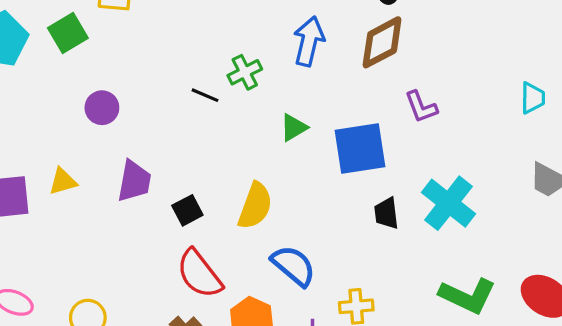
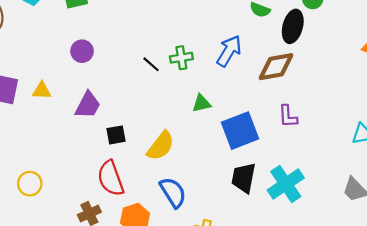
blue square: (360, 149) -> (240, 131), turned -30
black trapezoid: (386, 213) -> (244, 178), size x1.4

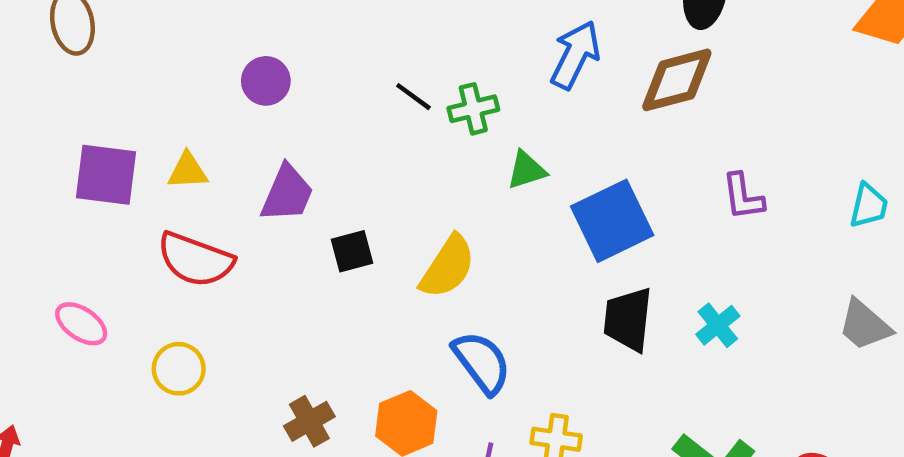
green cross: (181, 58) -> (473, 109), moved
purple L-shape: (288, 116) -> (743, 197), moved
red semicircle: (111, 178) -> (195, 260), moved, turned -45
cyan cross: (286, 184) -> (718, 325), size x0.6

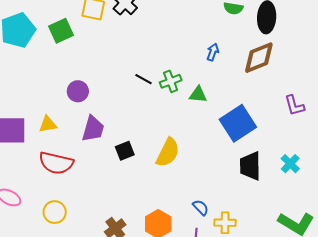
blue arrow: (575, 55) -> (213, 52), size x0.6
purple circle: (266, 81) -> (78, 91), moved
green triangle: (526, 170) -> (198, 94), moved, turned 30
blue semicircle: (482, 362) -> (201, 207), moved, size x0.6

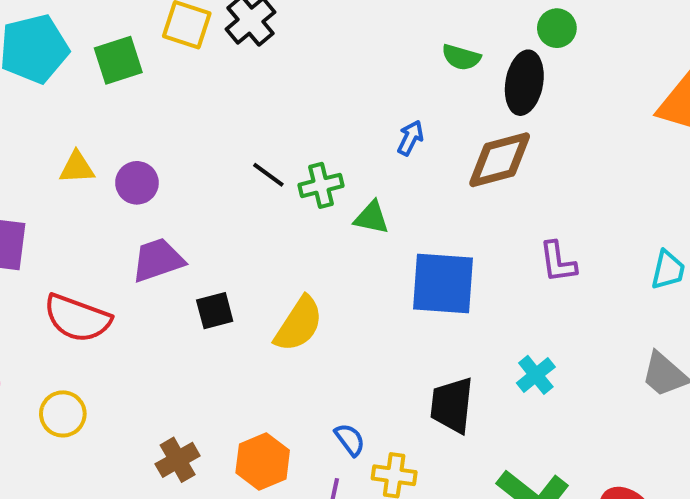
blue square: (238, 123) -> (443, 283), turned 30
yellow triangle: (48, 124) -> (77, 168), moved
purple trapezoid: (93, 129) -> (158, 260), turned -132
black trapezoid: (250, 166) -> (452, 405), moved

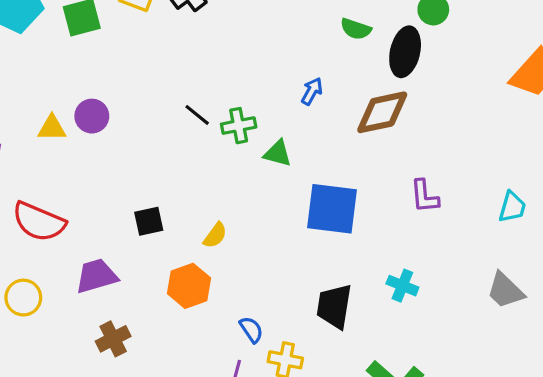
yellow triangle: (77, 168) -> (52, 128), moved
purple trapezoid: (158, 260) -> (96, 276), moved
yellow semicircle: (299, 324) -> (215, 235), size x0.6
cyan cross: (536, 375) -> (402, 286), turned -32
orange hexagon: (263, 461) -> (189, 286), moved

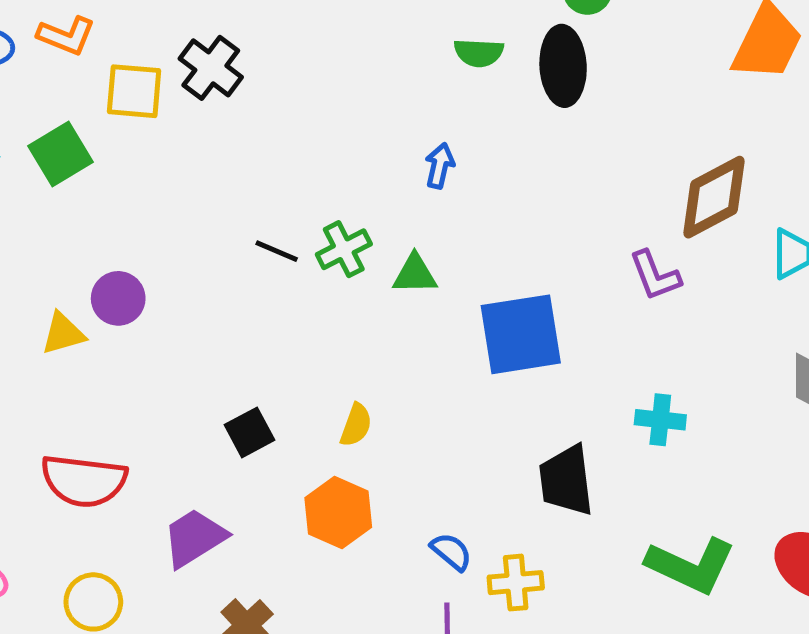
brown diamond: (382, 112) -> (714, 197), moved

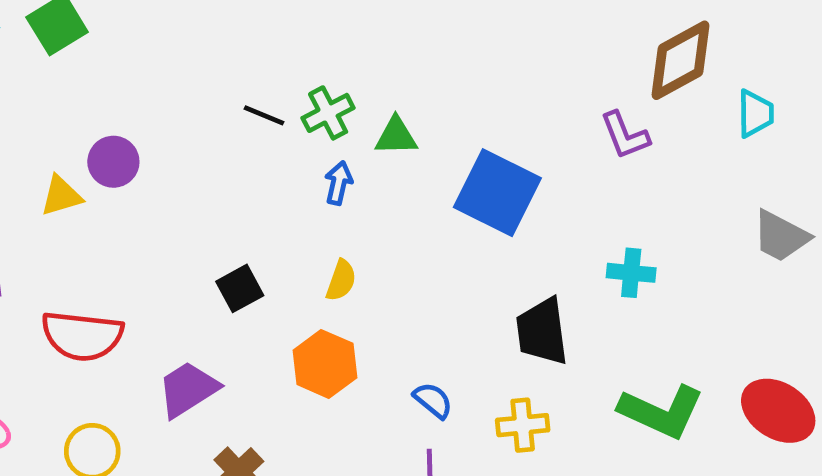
blue arrow: (440, 166) -> (339, 183), moved
blue square: (521, 334) -> (497, 193), turned 36
yellow cross: (516, 583) -> (523, 425), moved

